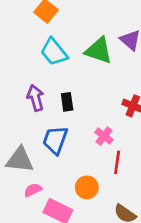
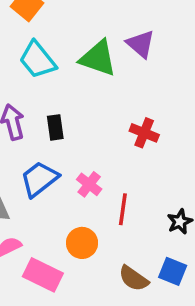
pink cross: (104, 136) -> (89, 184), moved
blue trapezoid: (55, 140) -> (39, 179), turned 32

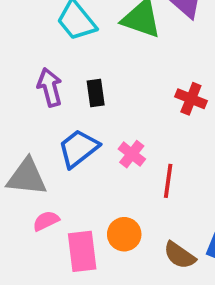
orange circle: (82, 243) -> (124, 234), moved
pink rectangle: (43, 275) -> (82, 251), turned 57

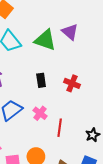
black rectangle: (96, 93) -> (41, 80), moved

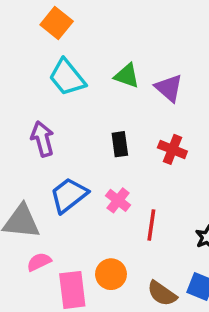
purple triangle: (70, 32) -> (169, 88), moved
green triangle: (45, 40) -> (127, 76), size x0.7

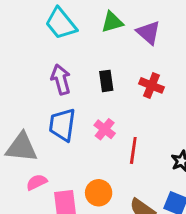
green triangle: (127, 76) -> (112, 22), turned -35
purple arrow: (42, 139) -> (61, 79), moved
blue trapezoid: (69, 195) -> (62, 125), turned -44

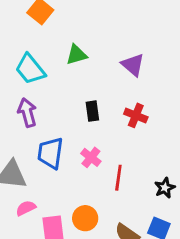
green triangle: (112, 22) -> (76, 55), moved
cyan trapezoid: (61, 23) -> (30, 69), moved
purple arrow: (61, 79) -> (27, 113), moved

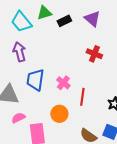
green triangle: (76, 55) -> (44, 13), moved
black rectangle: (92, 111) -> (64, 21), moved, turned 72
orange circle: (85, 218) -> (59, 114), moved

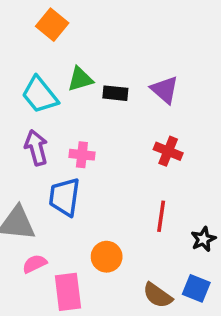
black rectangle: (64, 21) -> (115, 93), turned 32
pink cross: (63, 83) -> (82, 155), moved, turned -32
red line: (82, 97) -> (161, 216), moved

